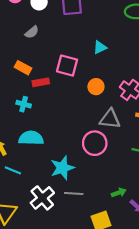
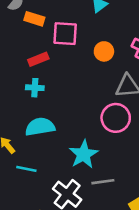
orange rectangle: (23, 68) -> (34, 19), moved
cyan cross: (24, 104) -> (35, 88), moved

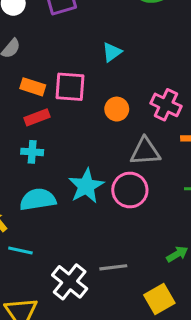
orange rectangle: (34, 19) -> (33, 87), moved
cyan star: (84, 154) -> (86, 186), moved

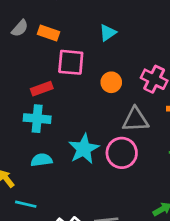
orange rectangle: (33, 87) -> (48, 33), moved
cyan cross: (32, 152) -> (37, 119), size x1.4
cyan semicircle: (38, 199) -> (41, 160), size x0.7

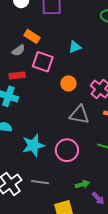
gray semicircle: (20, 28) -> (18, 50), moved
cyan star: (84, 149) -> (33, 145), moved
pink circle: (122, 153) -> (67, 150), moved

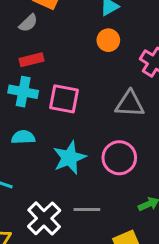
pink square: (43, 62) -> (64, 99), moved
orange circle: (68, 83) -> (108, 40), moved

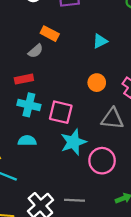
orange circle: (108, 40) -> (97, 83), moved
red rectangle: (32, 60) -> (24, 79), moved
cyan star: (69, 158) -> (73, 142), moved

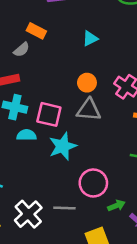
gray triangle: (112, 119) -> (89, 110), moved
cyan semicircle: (27, 141) -> (26, 135), moved
pink circle: (102, 161) -> (93, 183), moved

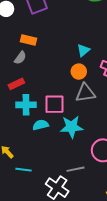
cyan triangle: (90, 38) -> (83, 50), moved
cyan star: (63, 146) -> (72, 127), turned 30
gray line: (64, 208) -> (76, 169), moved

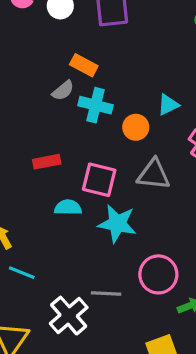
orange circle: (79, 72) -> (136, 127), moved
red rectangle: (16, 84) -> (47, 162), moved
cyan cross: (26, 105) -> (96, 105), moved

